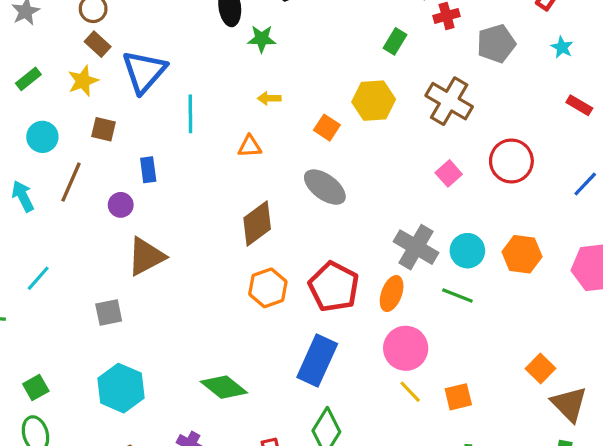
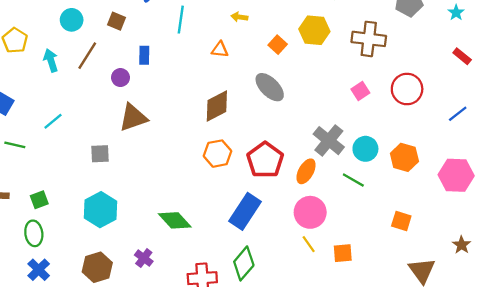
brown cross: (449, 101) -> (369, 39), turned -32
orange square: (540, 368) -> (401, 221), moved, turned -36

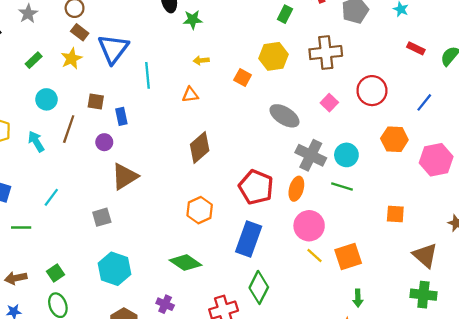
brown square: (116, 21) -> (96, 101), moved
gray ellipse: (270, 87) -> (284, 116), moved
orange hexagon: (217, 154) -> (200, 210), moved
orange hexagon: (404, 157) -> (394, 139), moved
orange square: (343, 253) -> (348, 256), size x1.4

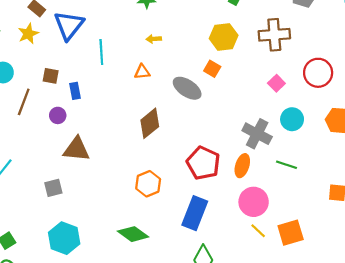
orange square: (243, 78) -> (212, 69), moved
gray ellipse: (284, 116) -> (187, 88), moved
cyan circle: (346, 155) -> (292, 119), moved
brown triangle: (125, 176) -> (76, 149), turned 36

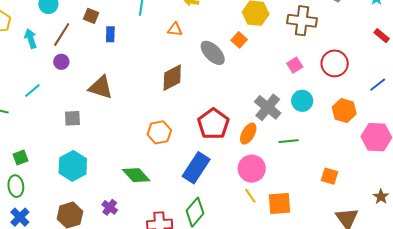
purple circle: (58, 115) -> (61, 62), moved
green line: (286, 165) -> (289, 141), turned -36

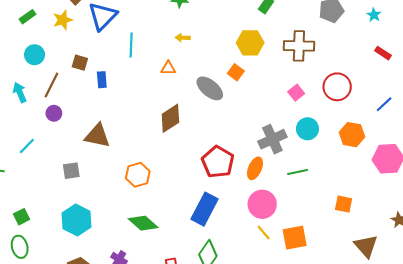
gray cross: (268, 107) -> (272, 139), turned 32
orange hexagon: (159, 132) -> (138, 175), moved

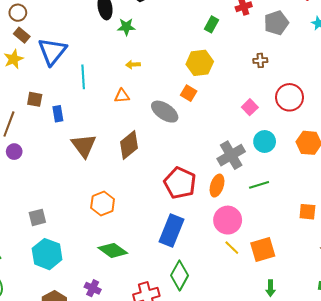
brown cross: (299, 46) -> (260, 60), moved, size x0.5
brown triangle: (97, 136) -> (84, 146), moved, turned 48
gray square: (71, 171) -> (37, 217), moved

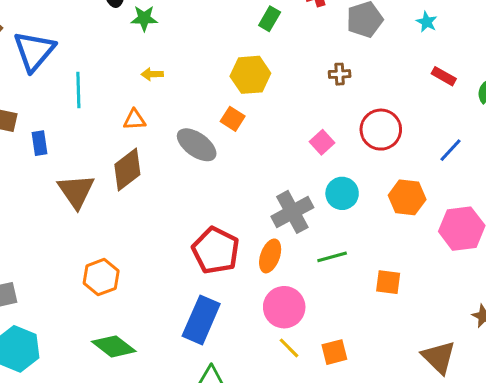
brown diamond: (129, 145) -> (127, 170), moved
orange square: (307, 212) -> (388, 282), moved
orange square: (263, 249) -> (334, 352), size x0.7

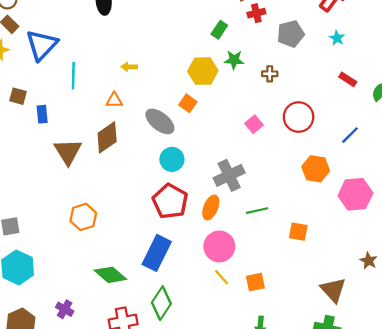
green star: (144, 18) -> (234, 60), moved
cyan circle: (342, 193) -> (172, 159), moved
green diamond: (114, 346) -> (110, 275), moved

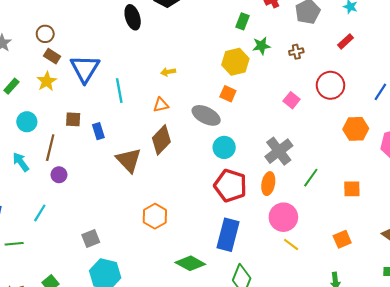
red rectangle: (348, 79) -> (345, 41), moved, turned -63
green line: (257, 211) -> (311, 178), turned -30
orange square: (255, 282) -> (342, 239), moved

